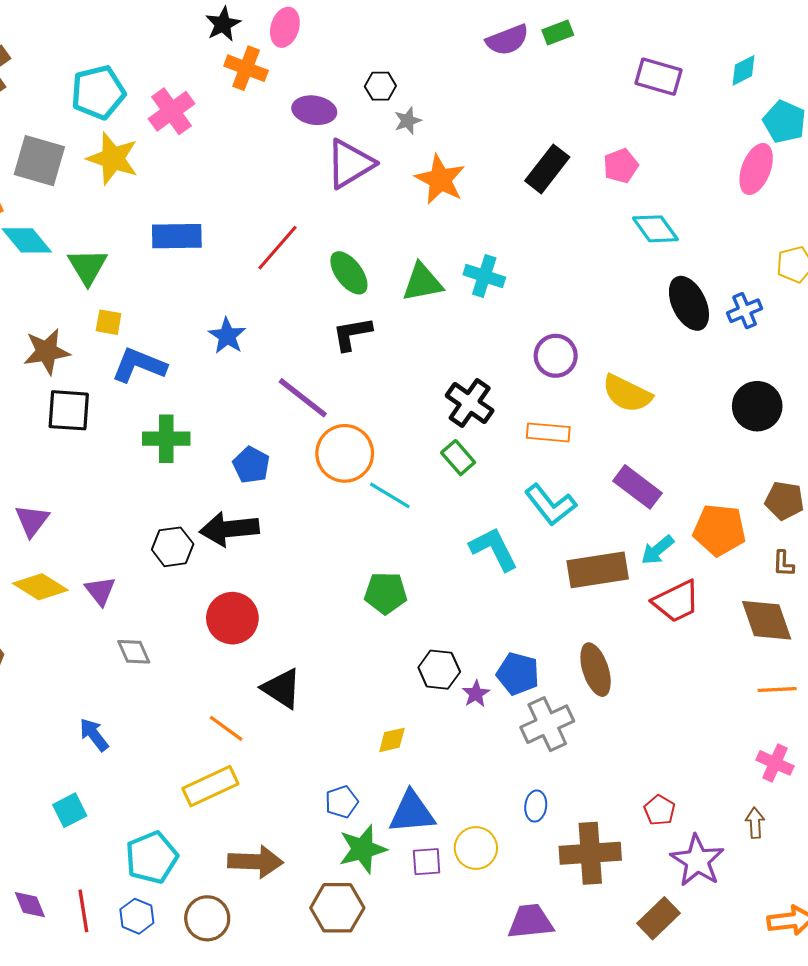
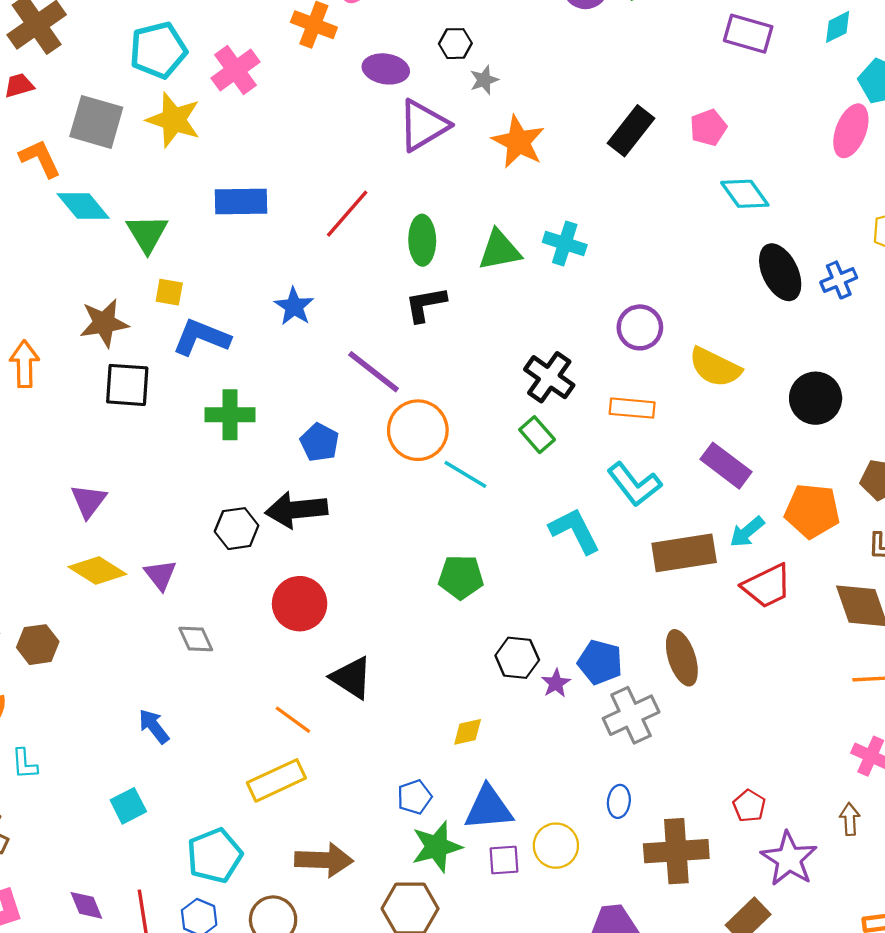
green ellipse: (349, 273) -> (422, 240), turned 36
black circle: (757, 406) -> (816, 398), moved

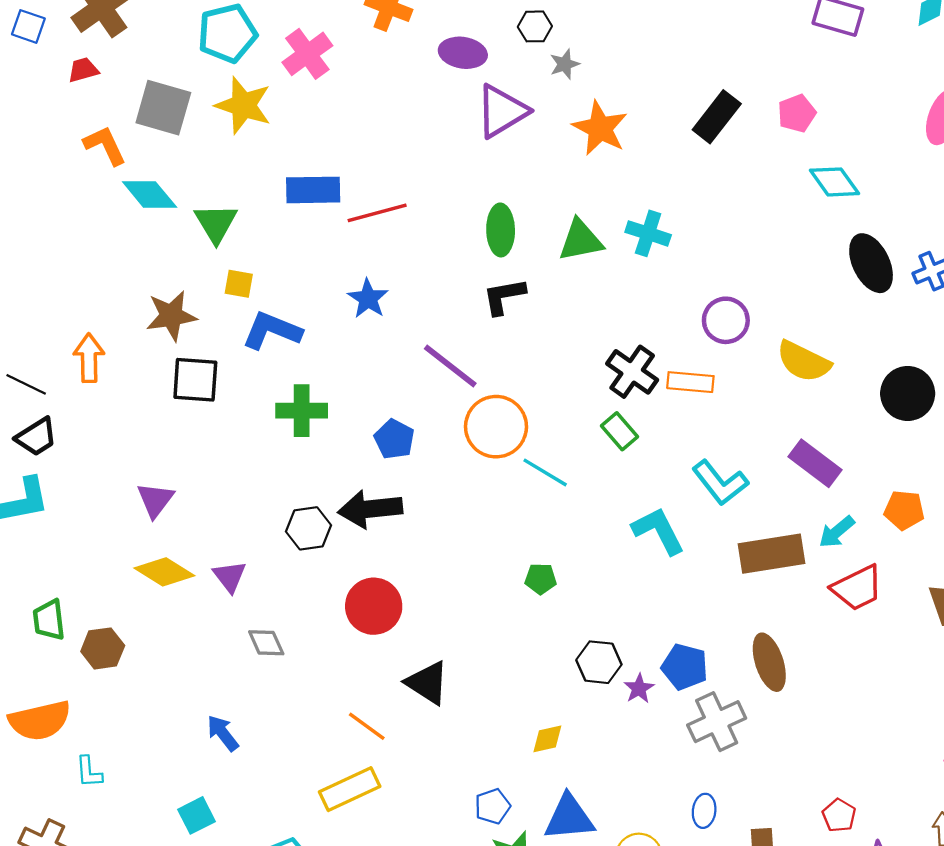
red line: (347, 214) -> (377, 213), moved, turned 34
orange rectangle: (632, 408) -> (690, 382), moved
orange pentagon: (812, 511) -> (904, 510), size x0.7
green pentagon: (461, 577) -> (541, 579), size x0.7

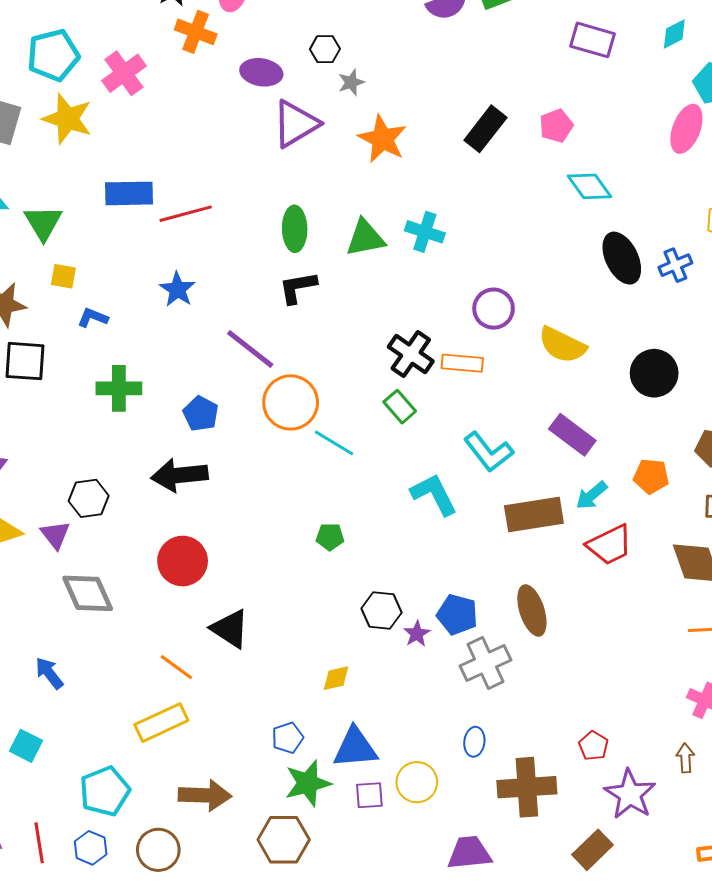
blue L-shape: (272, 331) -> (93, 318), size x0.6
black hexagon: (308, 528) -> (89, 498), moved
gray diamond: (266, 643) -> (88, 593), size x1.6
cyan square: (196, 815) -> (26, 746), turned -36

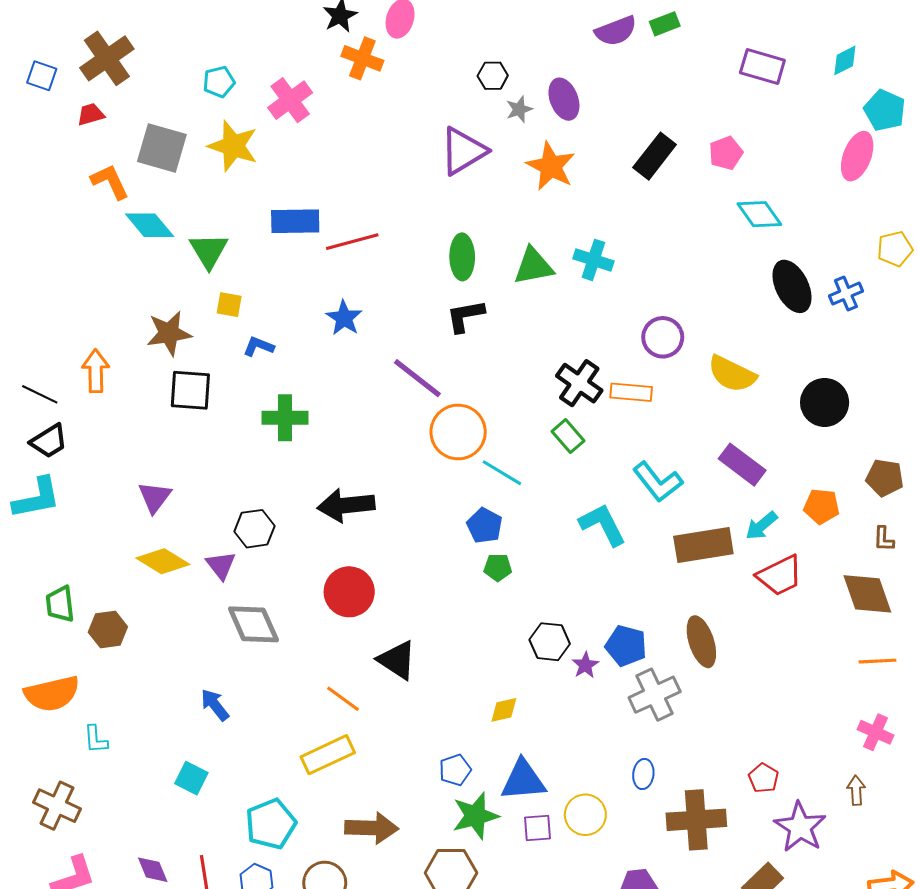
cyan pentagon: (53, 55) -> (219, 82), size x0.6
purple ellipse: (261, 72) -> (564, 99), moved, turned 60
blue pentagon: (201, 414) -> (485, 526), moved

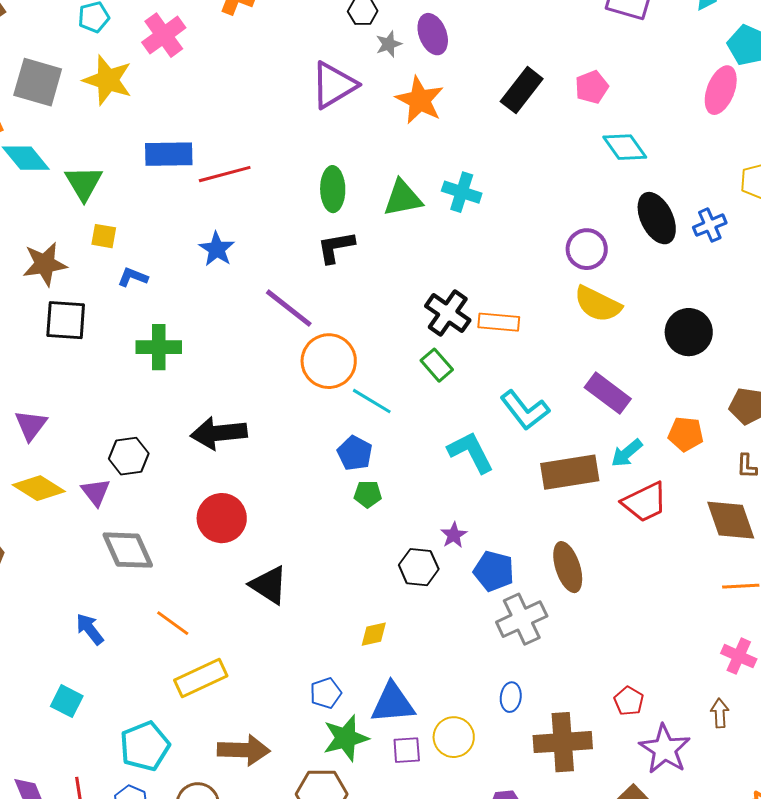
purple circle: (663, 337) -> (587, 249), moved
purple star: (585, 665) -> (454, 535), moved
orange line: (343, 699) -> (173, 623), moved

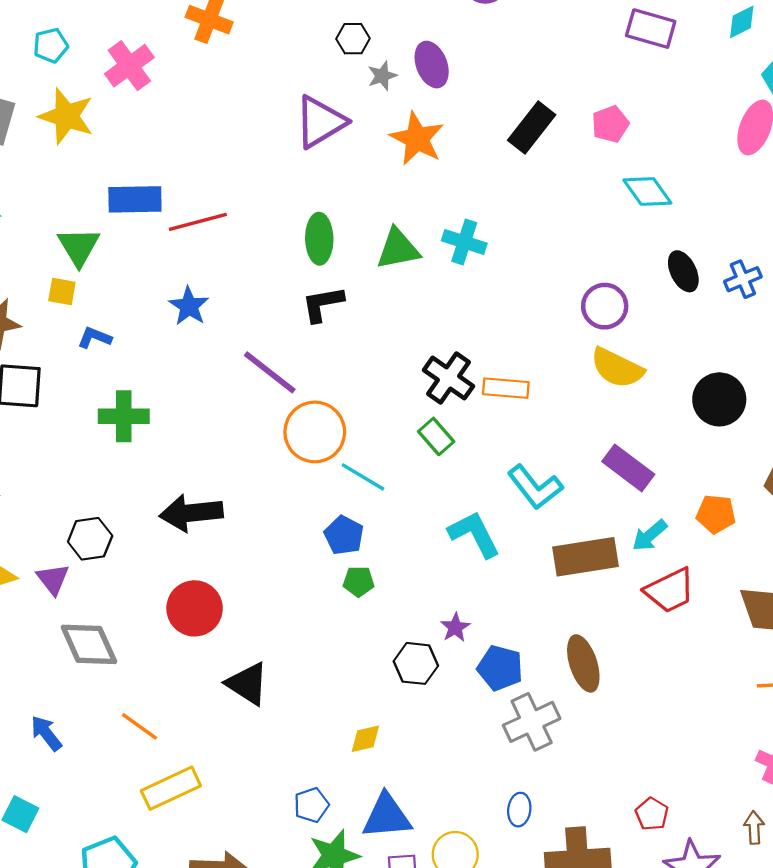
green triangle: (84, 183) -> (79, 247), moved
black ellipse: (657, 218) -> (683, 271), size x0.7

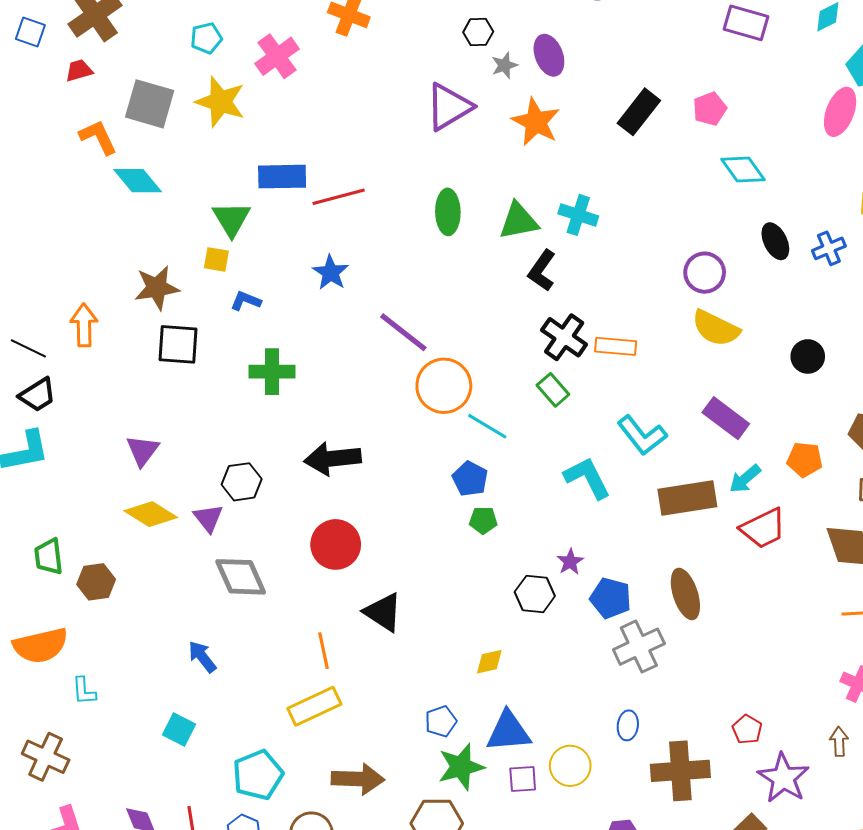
black L-shape: (323, 304) -> (542, 271), moved, turned -45
black circle: (719, 399) -> (808, 356), size x0.7
orange line: (139, 726) -> (324, 651), moved, turned 42

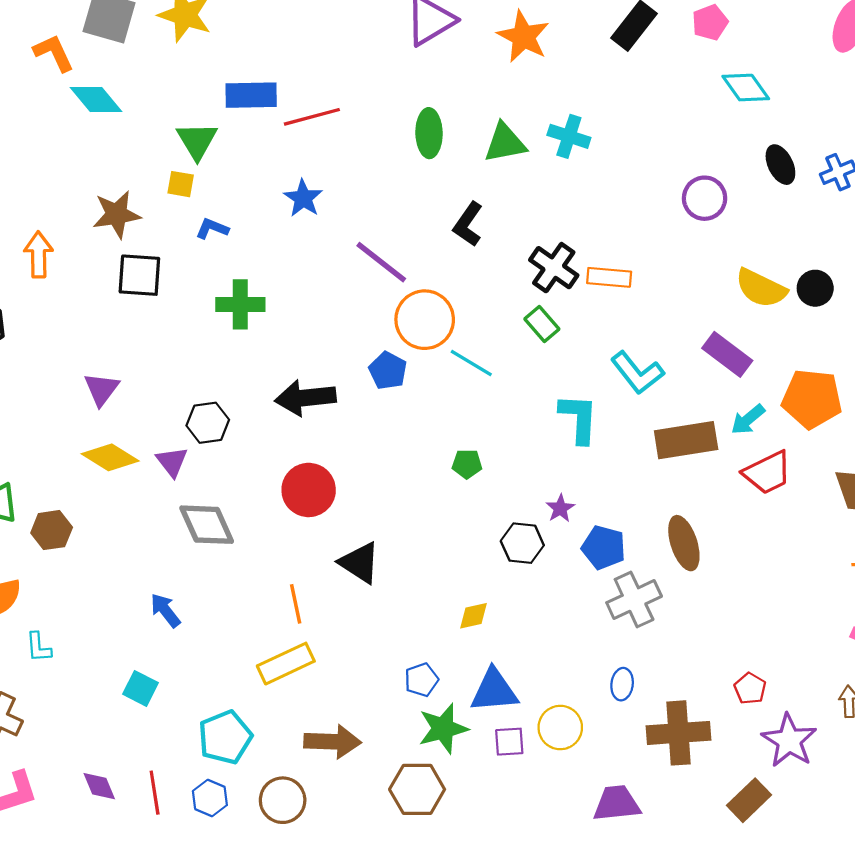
black L-shape: (542, 271) -> (468, 224), moved
yellow semicircle: (716, 328) -> (761, 288), moved
orange pentagon: (805, 460) -> (812, 399), size x1.6
cyan L-shape: (587, 478) -> (579, 418), turned 30
blue pentagon: (470, 479) -> (388, 371), moved

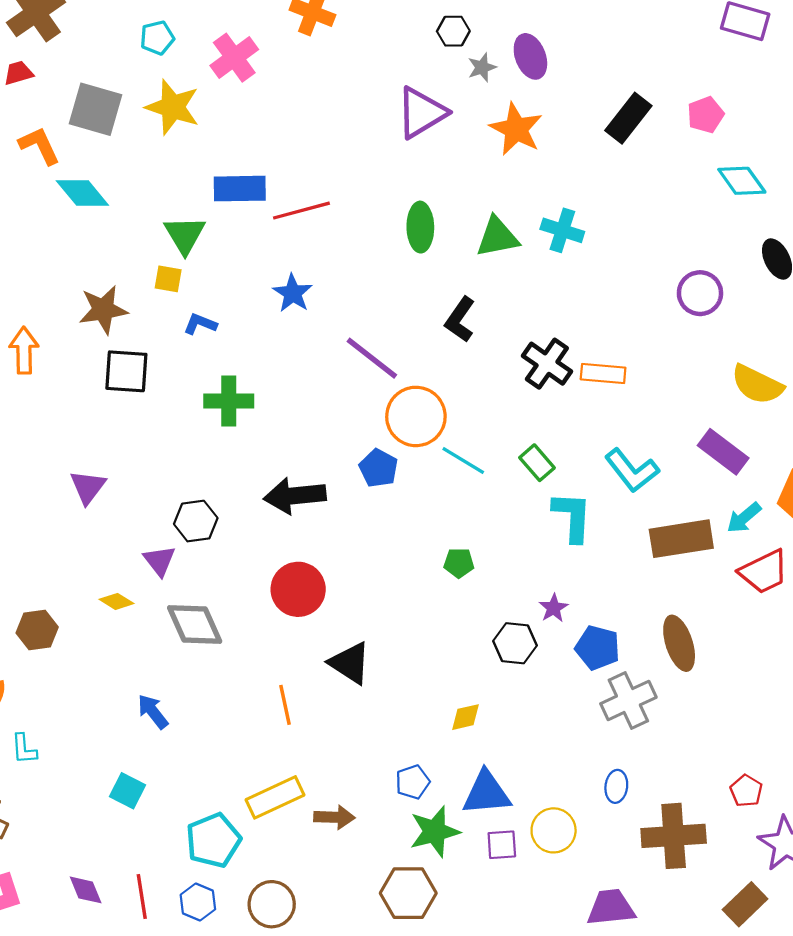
green rectangle: (542, 324) -> (537, 463), moved
yellow diamond: (110, 457) -> (116, 601), moved, size x0.6
yellow rectangle: (286, 664) -> (275, 797), moved
brown arrow: (332, 742) -> (334, 817), moved, size x0.7

